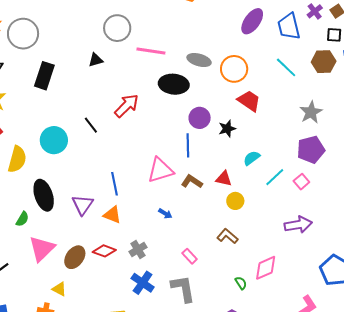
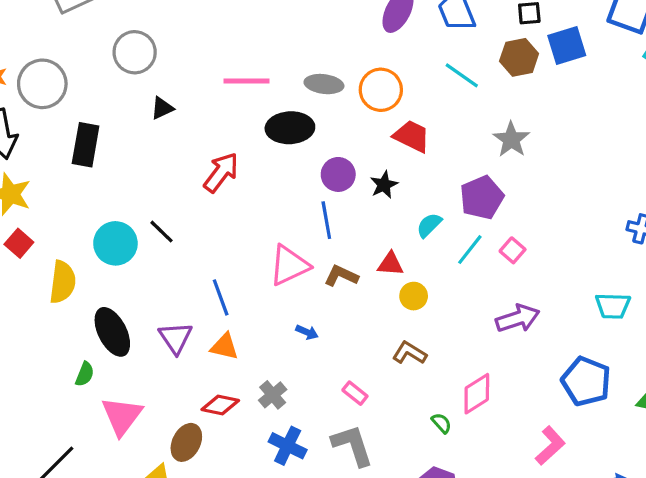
gray circle: (117, 28) -> (135, 52), moved
black line: (91, 125) -> (162, 232), moved
purple pentagon: (311, 150) -> (482, 198), moved
brown ellipse: (75, 257) -> (186, 442), moved

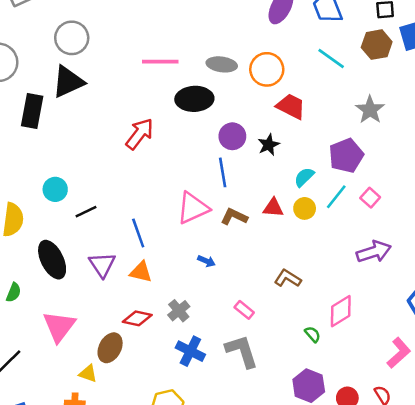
black triangle: (162, 108) -> (68, 82), moved, size x1.8
black line: (162, 232) -> (86, 212), moved, turned -70
cyan circle: (115, 243) -> (55, 189), size x0.7
yellow circle: (414, 296) -> (305, 208), moved
green semicircle: (85, 374) -> (14, 293), moved

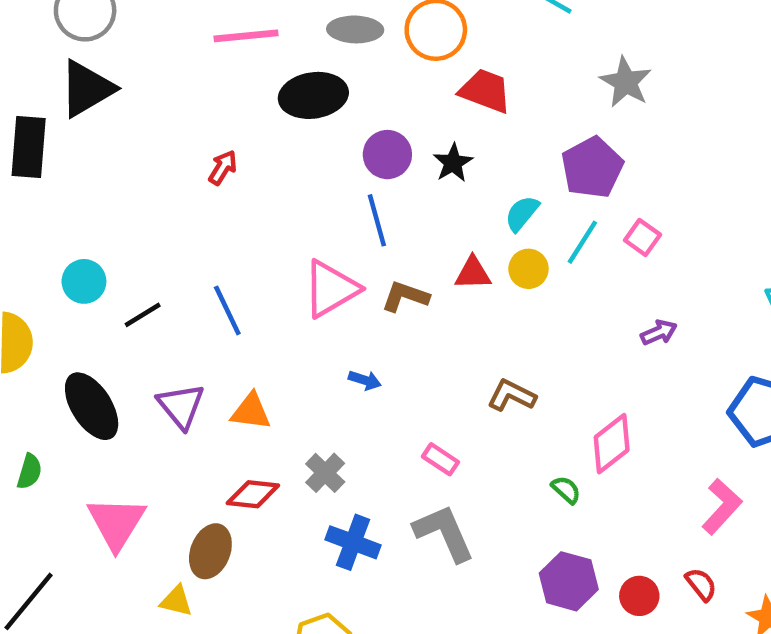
red arrow: (140, 134) -> (223, 167), size x0.6
blue line: (138, 233) -> (227, 310), moved
purple arrow: (374, 252) -> (659, 332), size x0.6

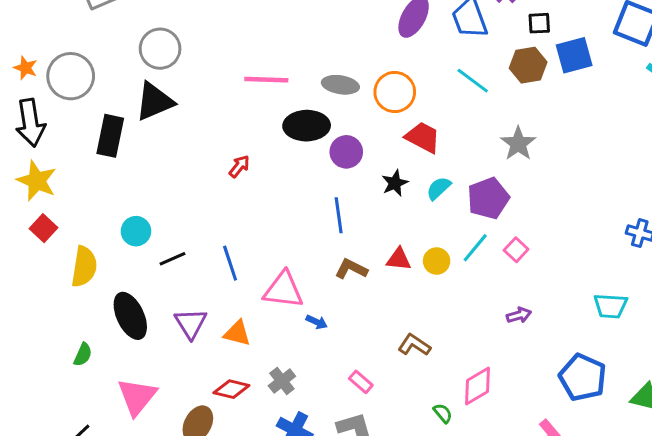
purple circle: (387, 155) -> (346, 152), moved
cyan semicircle: (522, 213) -> (439, 188), moved
pink triangle: (331, 289) -> (283, 290), moved, turned 30

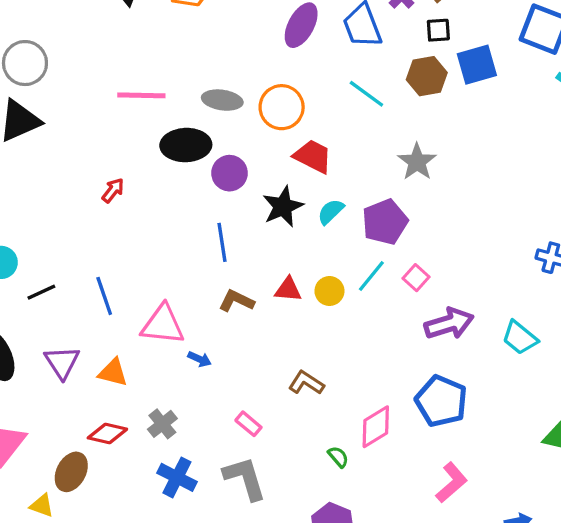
black star: (395, 183) -> (283, 207), size x1.4
cyan trapezoid: (610, 306) -> (520, 338), turned 36
purple arrow: (519, 315) -> (449, 324), moved, size x1.8
blue pentagon: (583, 377) -> (441, 401), moved

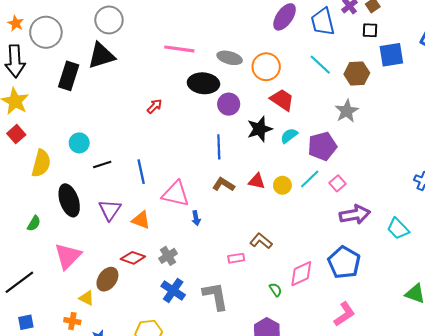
brown hexagon: (427, 76) -> (357, 74), moved
blue arrow: (200, 359) -> (196, 218), turned 48
pink rectangle: (248, 424) -> (236, 258), moved, turned -56

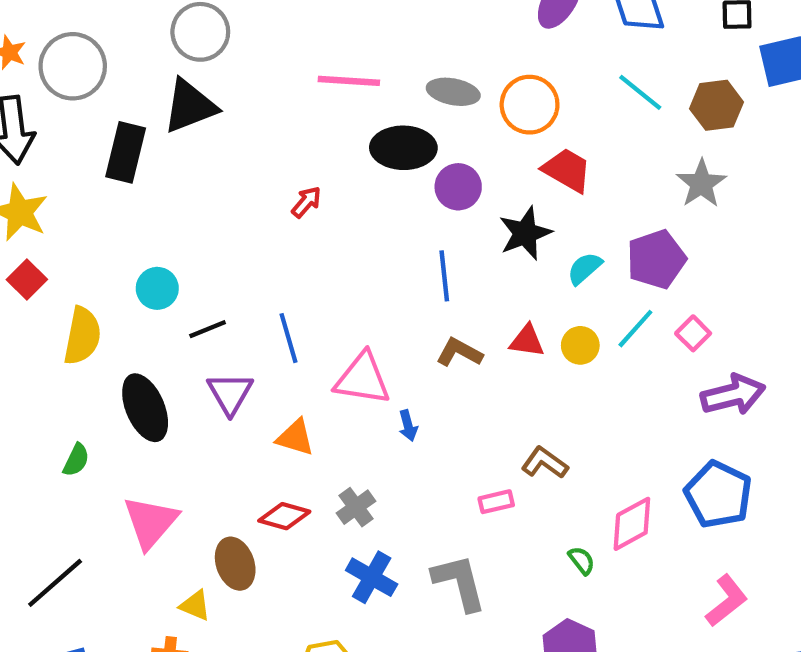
cyan semicircle: (289, 136) -> (585, 268), moved
purple triangle: (110, 210) -> (230, 393), moved
brown ellipse: (107, 279) -> (235, 564), turned -50

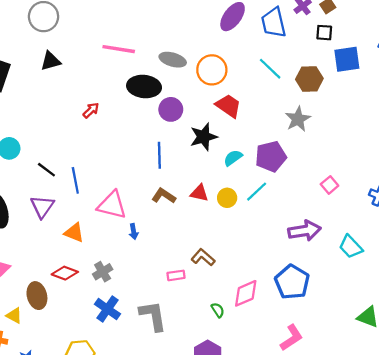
black triangle: (190, 106) -> (51, 61), moved, size x0.7
black line: (208, 329) -> (46, 170), moved, turned 54
pink square: (693, 333) -> (330, 185), moved

